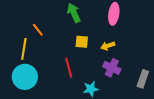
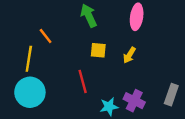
yellow arrow: (108, 46) -> (129, 55), turned -40
purple cross: (112, 68) -> (134, 101), moved

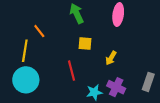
yellow arrow: (129, 55) -> (111, 58), moved

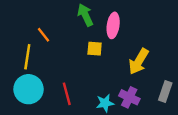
pink ellipse: (118, 15) -> (113, 25), moved
yellow arrow: (111, 58) -> (139, 61), moved, size x1.6
red line: (71, 71) -> (67, 94), moved

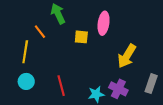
green arrow: (85, 15) -> (58, 14), moved
yellow square: (95, 49) -> (81, 37), moved
cyan circle: (29, 89) -> (26, 81), size x0.6

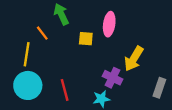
cyan circle: (26, 81) -> (28, 85), size x1.6
purple cross: (118, 89) -> (113, 78), moved

